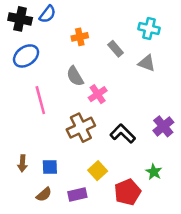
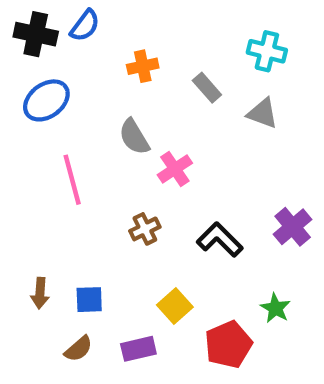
brown cross: (81, 128) -> (145, 229), size x0.6

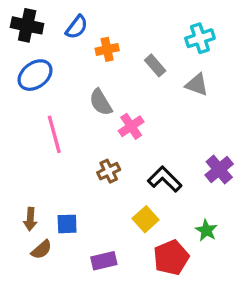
blue semicircle: (85, 26) -> (77, 27), moved
cyan cross: (267, 51) -> (200, 38), turned -32
yellow square: (175, 306) -> (146, 219), moved
brown semicircle: (79, 349) -> (41, 250), moved

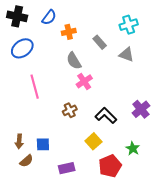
gray semicircle: (101, 102) -> (74, 61), moved

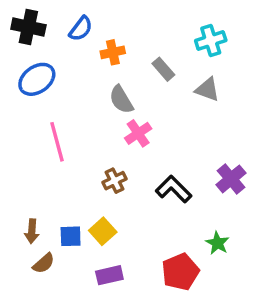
yellow square: (93, 141) -> (103, 231), moved

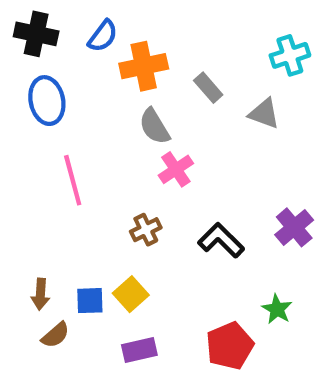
cyan cross: (211, 41) -> (290, 55), moved
orange cross: (113, 52) -> (144, 66), size x1.5
blue ellipse: (37, 79) -> (47, 101), turned -66

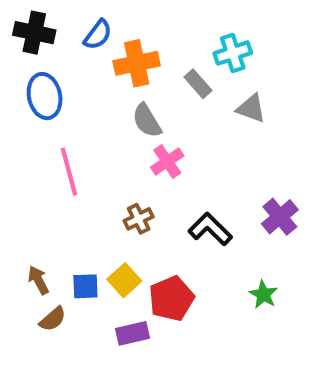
cyan cross: (290, 55) -> (233, 53), moved
brown arrow: (40, 294) -> (38, 280), turned 148
red pentagon: (230, 346) -> (171, 299), moved

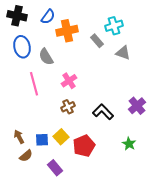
gray semicircle: (147, 121) -> (46, 57), moved
pink cross: (167, 162) -> (69, 81), moved
purple rectangle: (132, 333) -> (55, 168), moved, turned 63

